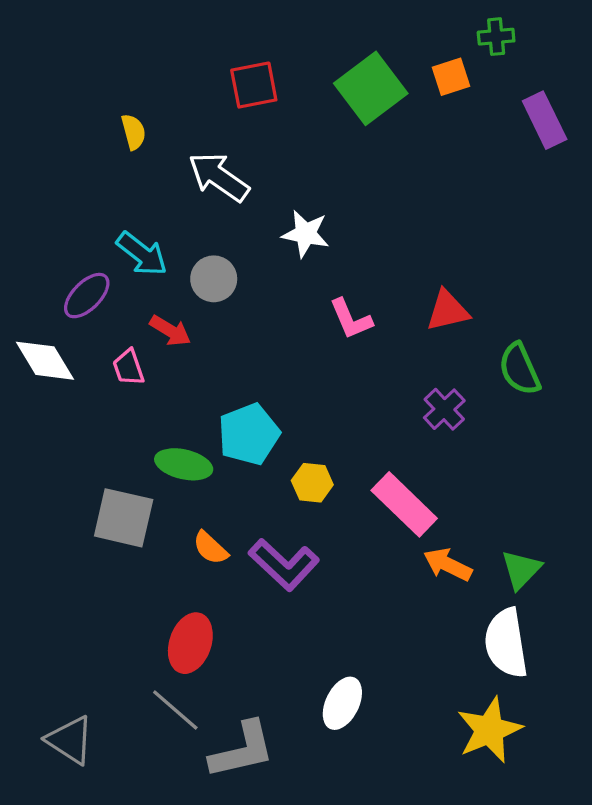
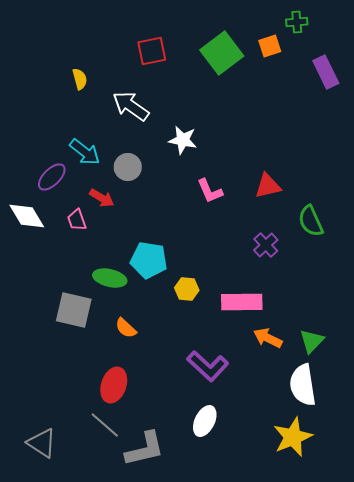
cyan pentagon: (249, 434) -> (149, 260), turned 30
pink rectangle: (404, 504) -> (242, 302), turned -45
purple L-shape: (284, 565) -> (208, 366), moved

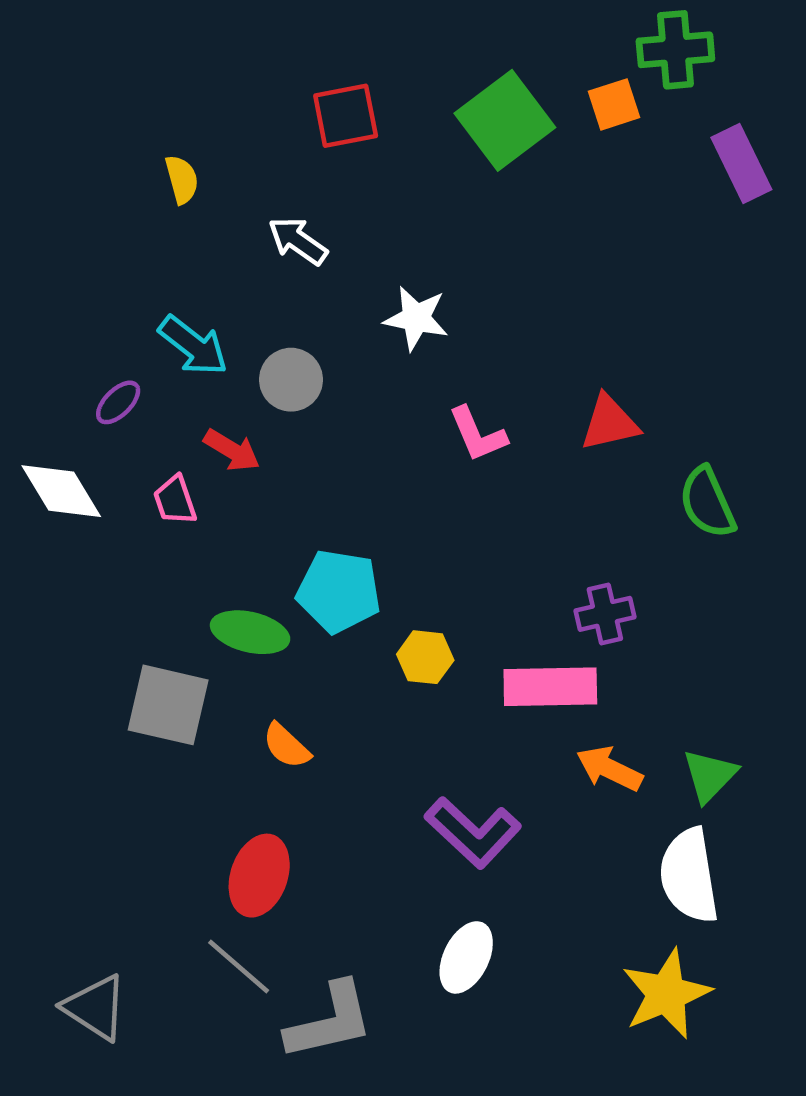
green cross: (297, 22) -> (675, 50), size x1.5
white arrow: (131, 106) -> (298, 241), size x0.7
purple ellipse: (52, 177) -> (118, 402), size x0.7
purple cross: (266, 245) -> (605, 614), moved, turned 30

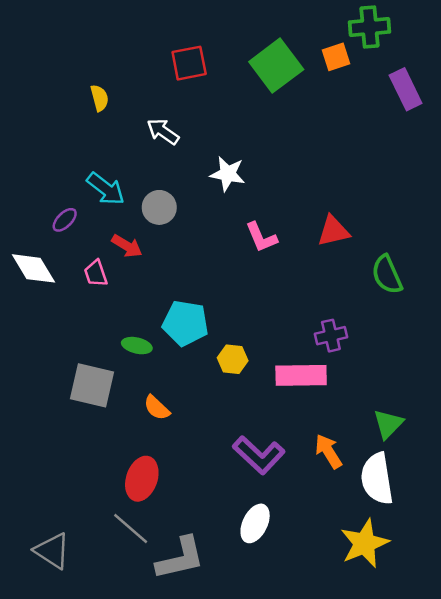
green ellipse: (250, 632) -> (137, 346), size x0.7
orange arrow: (609, 769) -> (328, 451), moved, turned 32

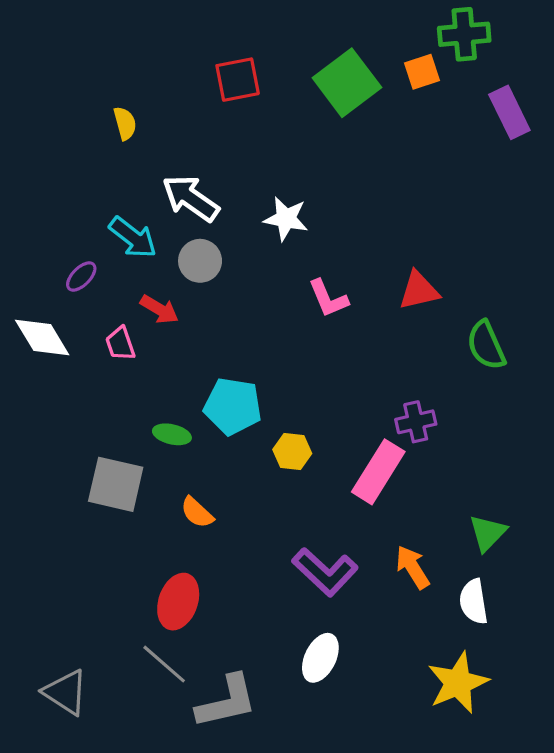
white arrow: (163, 132) -> (191, 198), moved, size x1.4
pink rectangle: (301, 375) -> (378, 472), turned -57
white semicircle: (377, 479) -> (474, 602), size x0.7

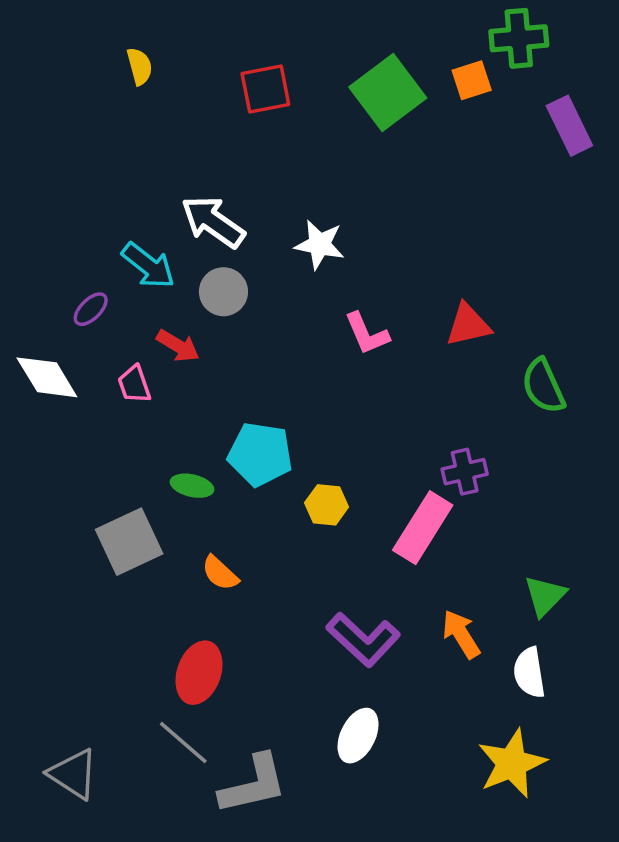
yellow semicircle: (125, 123) -> (140, 66), moved
gray square: (116, 484) -> (129, 542), turned -38

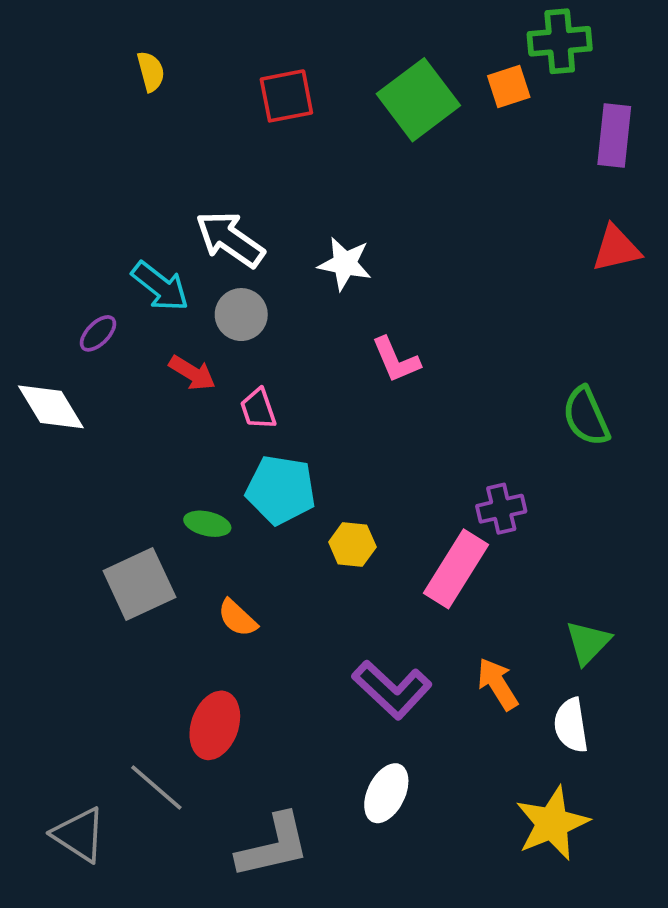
purple rectangle: (569, 126) -> (614, 136), turned 32
red triangle: (468, 325) -> (616, 249), moved
pink trapezoid: (134, 384) -> (258, 409), moved
gray line: (183, 743) -> (156, 788), moved

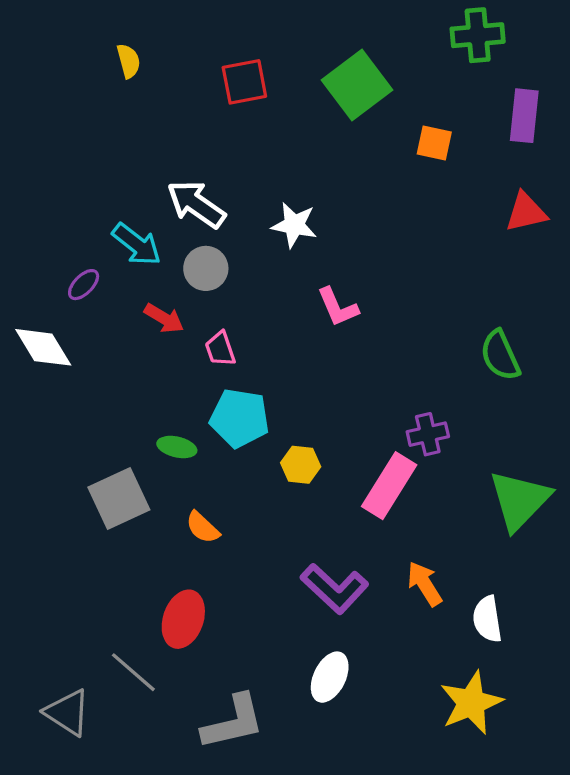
orange square: (509, 87) -> (434, 143), moved, turned 30
green triangle: (588, 642) -> (519, 500), moved, size x1.6

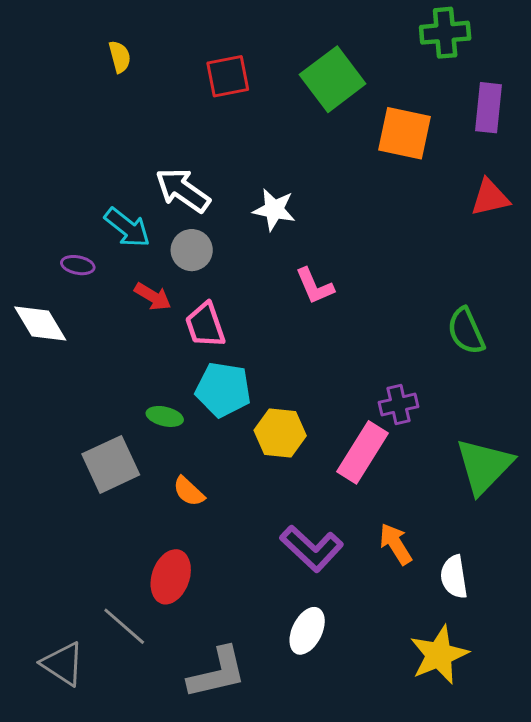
orange square: (434, 143) -> (405, 133), size x1.6
purple ellipse: (84, 285) -> (78, 265), turned 56
pink trapezoid: (220, 349) -> (205, 325), size x1.4
yellow hexagon: (301, 465) -> (280, 433), size x1.4

